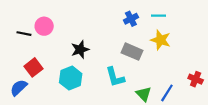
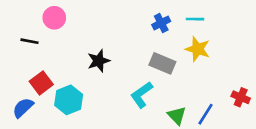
pink circle: (44, 26) -> (54, 18), moved
cyan L-shape: (115, 77) -> (142, 95), turned 70
cyan hexagon: (71, 78) -> (69, 100), moved

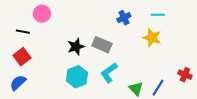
cyan line: (195, 19) -> (158, 15), moved
gray rectangle: (162, 63) -> (102, 45), moved
red square: (41, 83) -> (22, 57), moved
cyan hexagon: (69, 100) -> (77, 77), moved

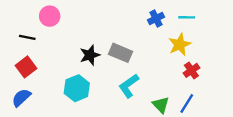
blue cross: (124, 18) -> (156, 18), moved
yellow star: (152, 38) -> (180, 44), turned 30
red cross: (185, 75) -> (191, 70), moved, turned 32
cyan hexagon: (77, 77) -> (77, 88), moved

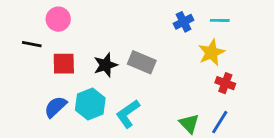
red square: (26, 67) -> (64, 64), moved, turned 36
red cross: (191, 70) -> (225, 83), turned -35
cyan L-shape: (129, 86) -> (128, 114), moved
blue semicircle: (21, 98) -> (55, 107), moved

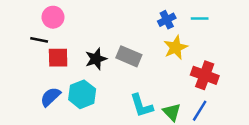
black line: (32, 44) -> (39, 40), moved
yellow star: (211, 52) -> (176, 48), moved
red cross: (225, 83) -> (205, 75), size x1.5
cyan L-shape: (128, 114) -> (141, 106), moved, turned -72

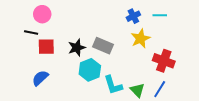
cyan hexagon: (82, 94) -> (90, 70), moved

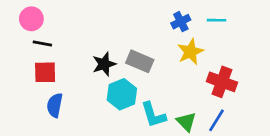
pink circle: (42, 14) -> (31, 19), moved
red square: (46, 47) -> (45, 72), moved
blue semicircle: (40, 78) -> (55, 105), turned -36

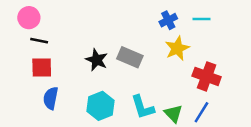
black star: (104, 64) -> (97, 60), turned -30
cyan hexagon: (122, 94) -> (100, 106), moved

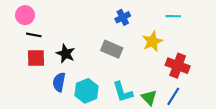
blue cross: (168, 20) -> (123, 17), moved
black star: (97, 60) -> (66, 54), moved
blue semicircle: (51, 98) -> (59, 82), moved

